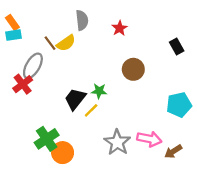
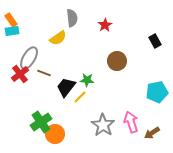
brown line: (50, 43) -> (44, 73), moved, turned -32
pink arrow: (149, 139) -> (131, 122), turned -120

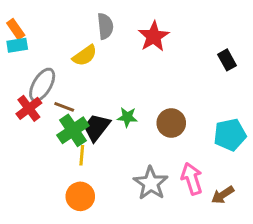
red star: (105, 25) -> (154, 36), size x1.5
brown circle: (117, 61) -> (171, 123), moved
yellow line: (80, 97) -> (82, 155), moved, turned -40
green cross: (41, 122) -> (73, 130), moved

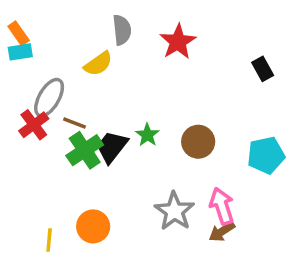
green star: (127, 117) -> (147, 135), turned 30
yellow line: (82, 155) -> (49, 240), moved
brown arrow: (223, 195) -> (222, 231), moved

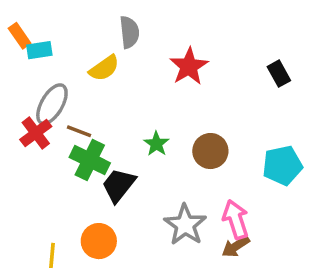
red star: (178, 42) -> (189, 66), moved
cyan rectangle: (20, 52) -> (39, 50), moved
black trapezoid: (112, 147) -> (119, 185), moved
green cross: (85, 150) -> (90, 160), turned -30

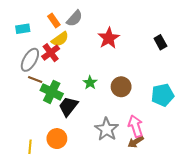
gray semicircle: (129, 32) -> (74, 18), turned 48
orange rectangle: (20, 36) -> (54, 20), moved
brown line: (79, 131) -> (35, 80), moved
red cross: (36, 133) -> (51, 53), moved

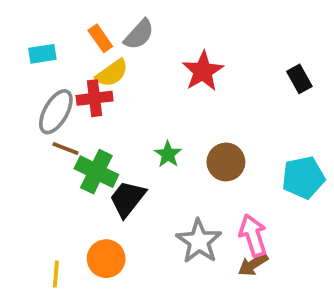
red cross: (51, 53) -> (95, 98), turned 30

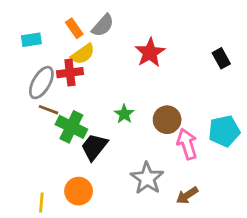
pink arrow: (253, 235) -> (187, 144), moved

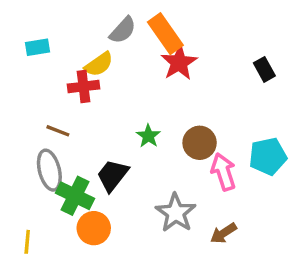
orange rectangle: (74, 28) -> (165, 34), moved, size x1.6
gray ellipse: (41, 83) -> (49, 170), moved, turned -44
green cross: (71, 127) -> (75, 196), moved
yellow line: (41, 203) -> (27, 242), moved

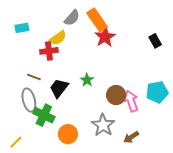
brown circle: (200, 143) -> (116, 95), moved
black trapezoid: (113, 175) -> (59, 88), moved
orange circle: (94, 228) -> (68, 134), moved
yellow line: (27, 242) -> (16, 142), turned 40

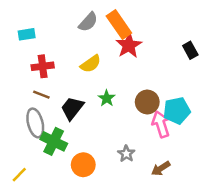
yellow semicircle: (58, 38) -> (91, 64), moved
red cross: (49, 51) -> (43, 66), moved
cyan pentagon: (157, 92) -> (177, 111), moved
brown circle: (116, 95) -> (147, 102), moved
gray star: (103, 125) -> (126, 154), size x0.6

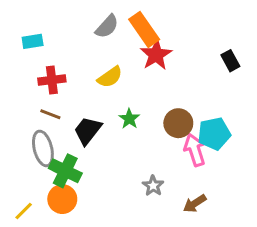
orange circle: (83, 165) -> (62, 199), moved

